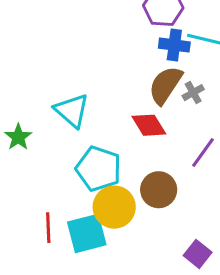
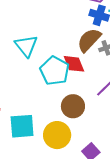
cyan pentagon: (98, 169) -> (55, 71), moved
yellow circle: (114, 207) -> (57, 135), moved

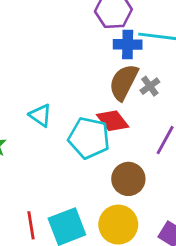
cyan triangle: (26, 46) -> (40, 115), size x0.7

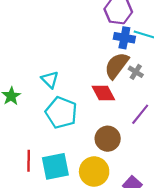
gray cross: (150, 86) -> (136, 72), turned -32
cyan pentagon: (89, 138) -> (61, 113), moved

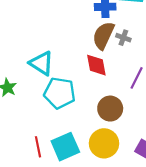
cyan triangle: (50, 80) -> (42, 63), size x1.4
red diamond: (103, 93) -> (96, 65), turned 30

